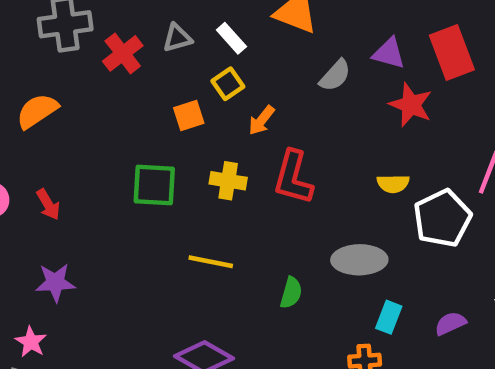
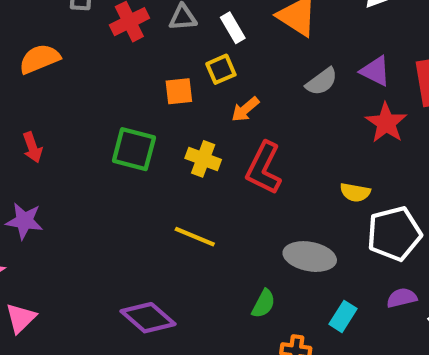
yellow line: (211, 262) -> (195, 237), moved
green semicircle: (291, 293) -> (264, 304), moved
cyan rectangle: (389, 317) -> (343, 316), moved
purple semicircle: (450, 323) -> (402, 298), moved

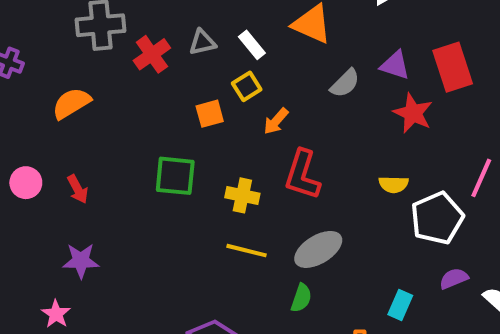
yellow cross: (203, 159) -> (242, 195), moved
gray ellipse: (310, 257) -> (318, 249), moved, turned -33
green semicircle: (264, 304) -> (301, 298), moved

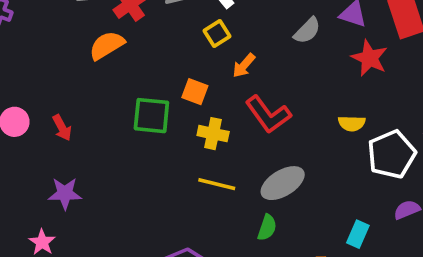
orange semicircle: (71, 103) -> (107, 45), moved
orange square: (210, 114) -> (195, 92), moved, turned 36
red L-shape: (302, 175) -> (268, 114), turned -54

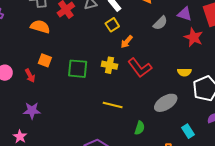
orange semicircle: (107, 45) -> (40, 27), moved, turned 48
orange square: (195, 92) -> (45, 60), moved
yellow cross: (213, 134) -> (109, 65), moved
gray ellipse: (283, 183) -> (166, 103), moved
cyan rectangle: (358, 234) -> (188, 131), turned -56

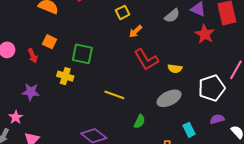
yellow cross: (109, 65) -> (65, 76), moved
yellow semicircle: (184, 72) -> (175, 68), moved

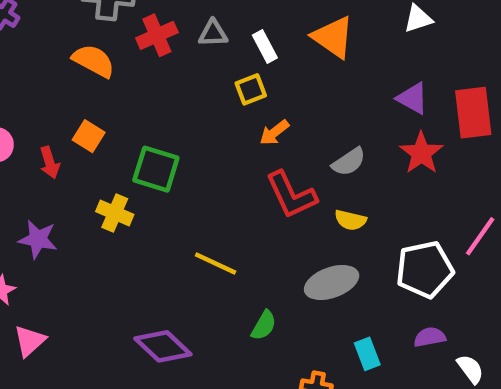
gray semicircle: (172, 16) -> (349, 162), moved

